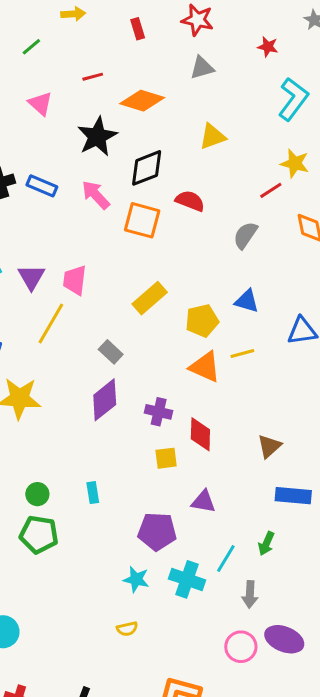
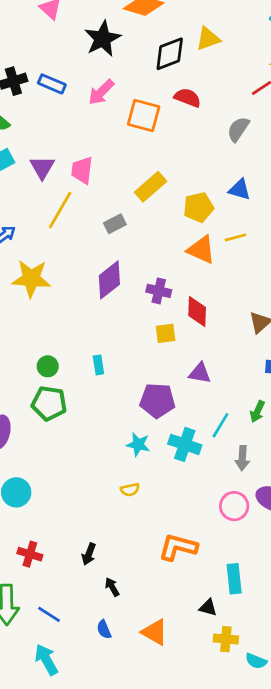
black diamond: (147, 168) -> (170, 54), moved
pink arrow: (96, 195) -> (101, 92), turned -92
gray rectangle: (111, 352) -> (115, 224), moved, turned -70

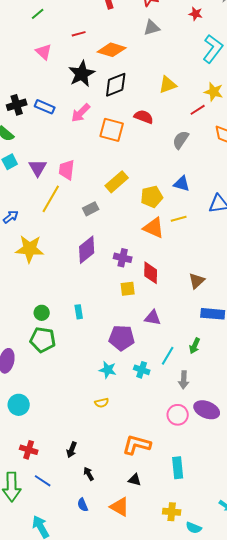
yellow triangle: (208, 39) -> (168, 85), moved
black diamond: (170, 54) -> (116, 85), moved
cyan cross: (185, 444) -> (142, 370), size x0.7
black triangle: (208, 608) -> (135, 480), moved
blue line: (49, 614) -> (43, 481), moved

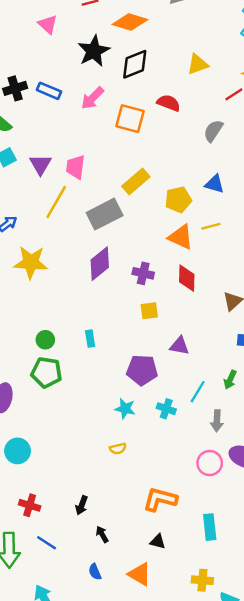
gray rectangle: (91, 209) -> (105, 214), size x1.8
red diamond: (151, 273) -> (187, 278), moved

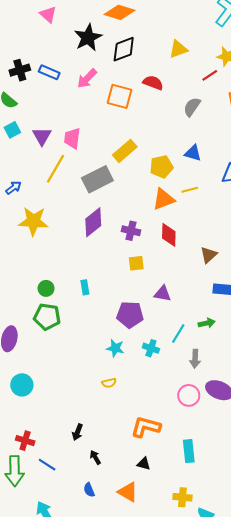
orange triangle: (181, 237) -> (164, 199), turned -45
green arrow: (230, 380) -> (207, 323), turned -126
red cross: (30, 505) -> (25, 441), moved

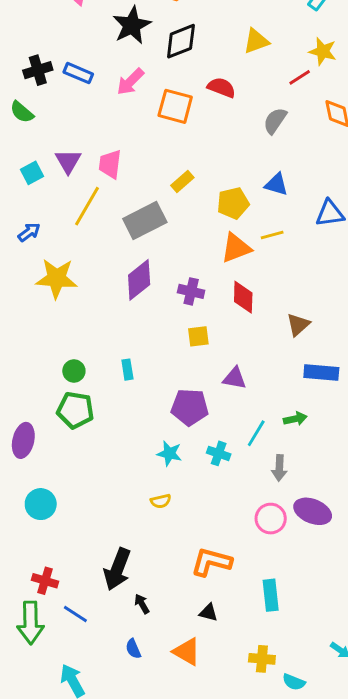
cyan square: (12, 130) -> (32, 173), moved
yellow rectangle: (125, 151) -> (182, 182), size x0.7
black arrow: (78, 432) -> (117, 569), size x1.8

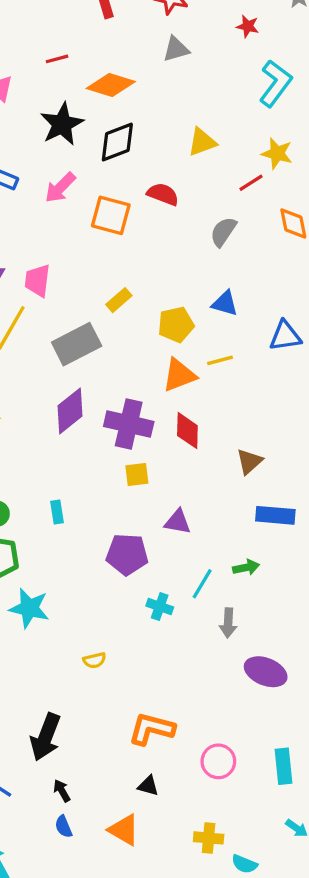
purple cross: (191, 291) -> (129, 424), size x1.6
cyan star: (169, 453) -> (29, 608), moved, size x1.4
pink circle: (271, 519) -> (218, 761), moved
cyan rectangle: (271, 595) -> (284, 766), moved
black arrow: (142, 604) -> (62, 791), moved

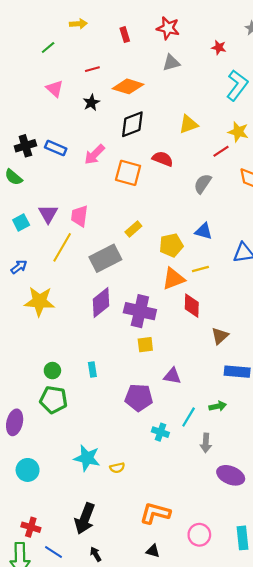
black star: (62, 124) -> (91, 103), moved, size x0.6
red diamond: (187, 431) -> (192, 306), moved
cyan star: (29, 608) -> (87, 458), moved

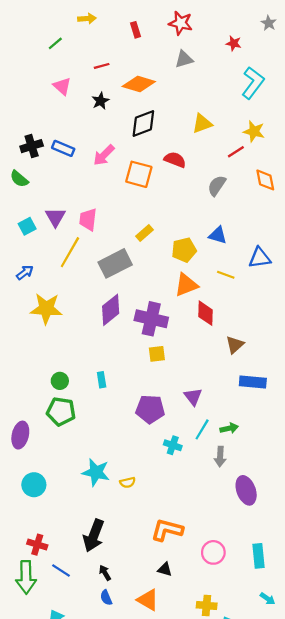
yellow line: (200, 269) -> (226, 275), moved, turned 35
purple triangle: (172, 376) -> (193, 397), moved, turned 42
green arrow: (218, 406) -> (229, 428), moved
purple ellipse: (231, 475) -> (246, 490), turned 48

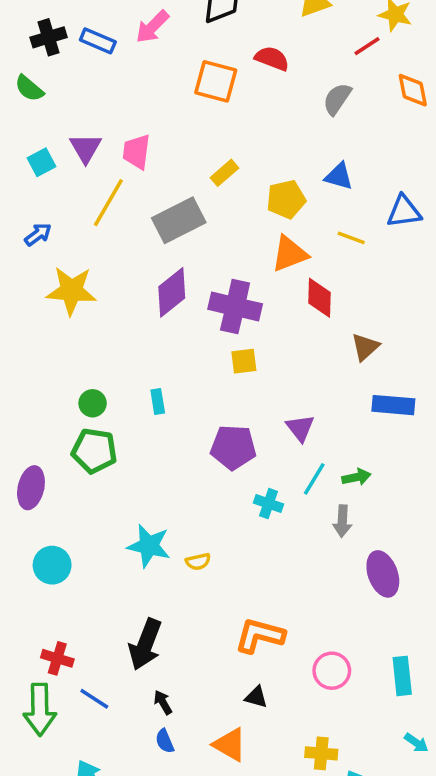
pink arrow: (104, 155) -> (152, 27), moved

